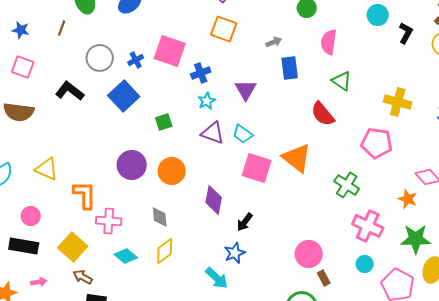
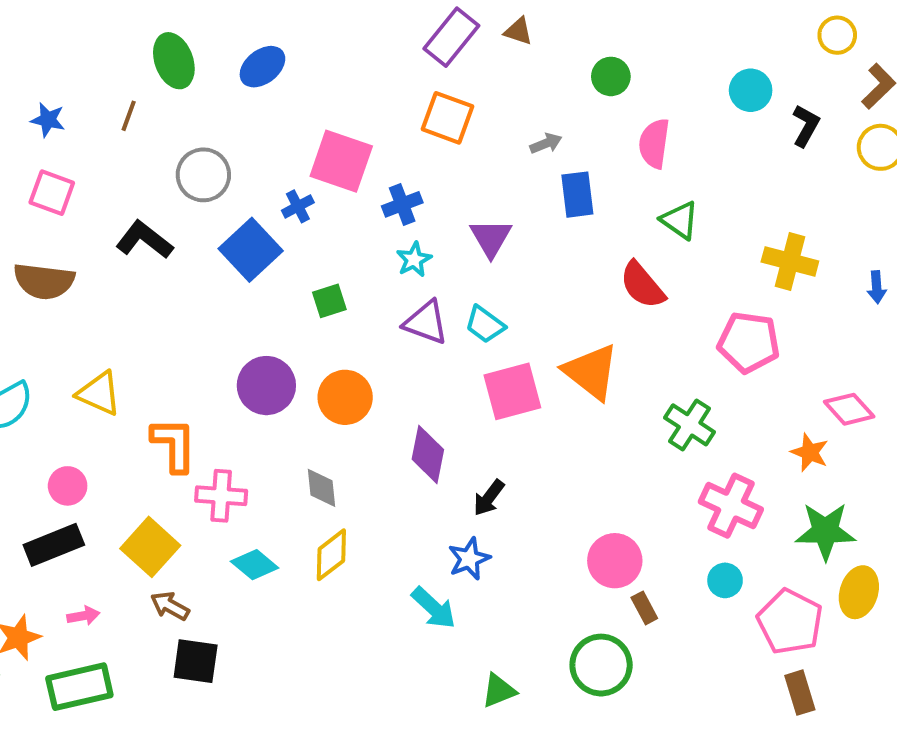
blue cross: (136, 60) -> (298, 206), moved
pink square: (257, 168) -> (512, 391), turned -32
black rectangle: (24, 246) -> (54, 545), turned -32

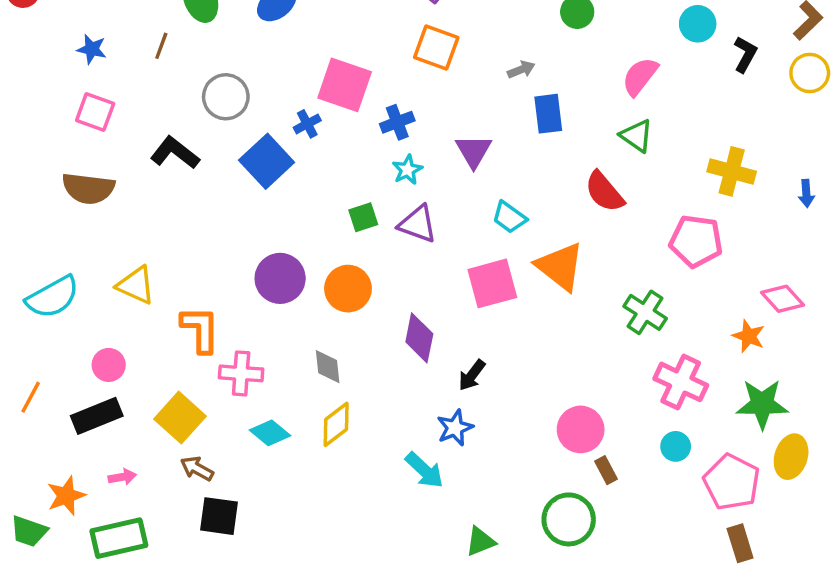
pink semicircle: (654, 143) -> (640, 76), moved, turned 30
green square: (329, 301) -> (363, 217), moved
cyan trapezoid: (485, 324) -> (509, 217), moved

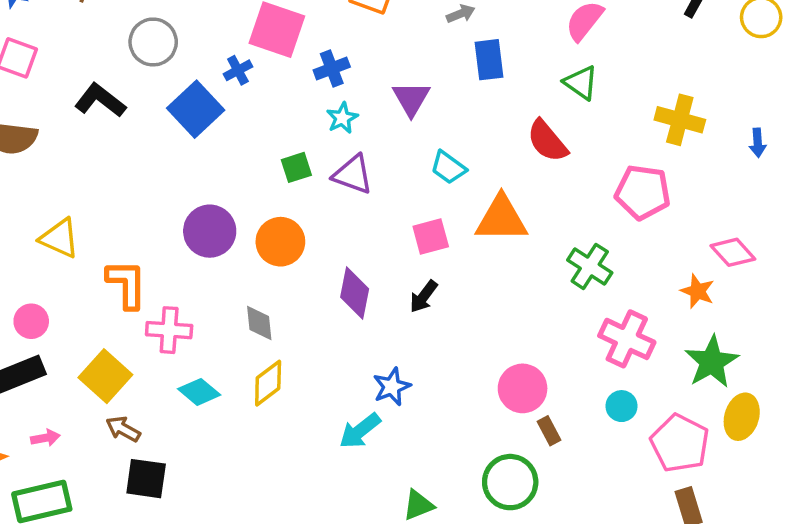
orange triangle: (560, 267) -> (501, 219), turned -38
pink square: (492, 283) -> (431, 236), size x0.7
black arrow: (472, 375) -> (424, 296), moved
green star: (762, 404) -> (712, 362), turned -30
cyan arrow: (424, 470) -> (360, 431), turned 99

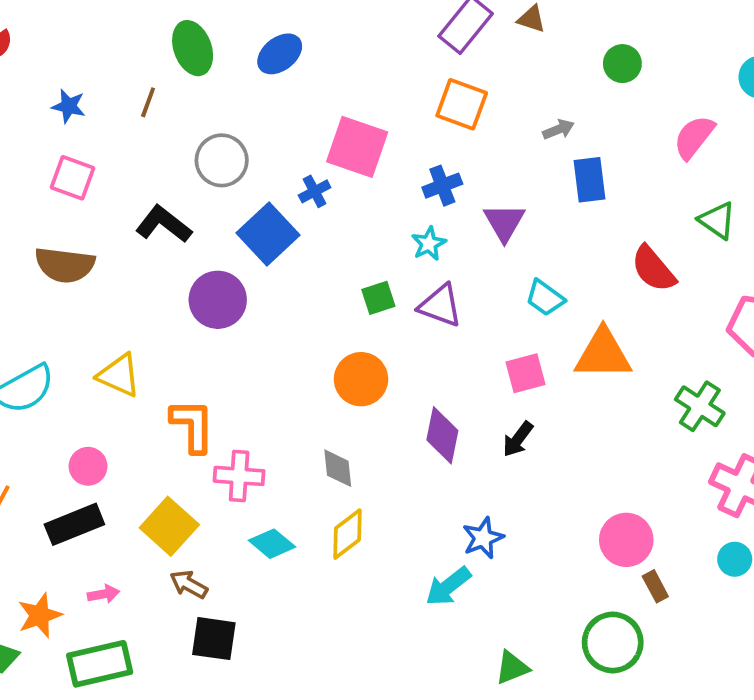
blue cross: (332, 69) -> (442, 186), moved
green triangle: (581, 83) -> (717, 220), moved
purple circle: (210, 231) -> (218, 300), moved

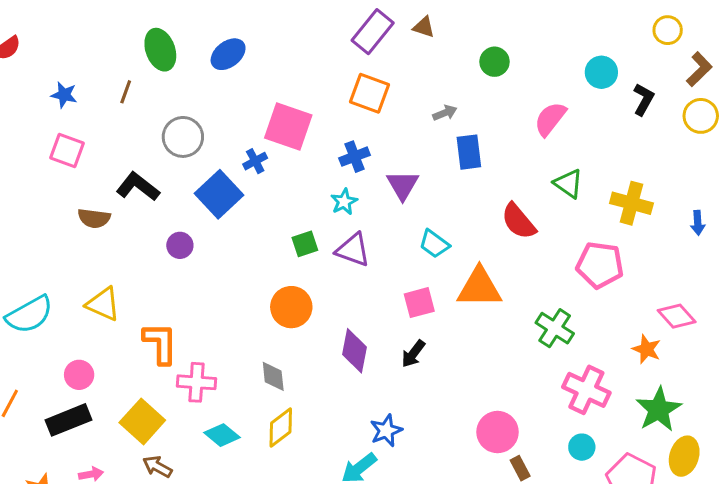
brown semicircle: (65, 265) -> (94, 218), moved, size x0.7
purple circle: (218, 300) -> (180, 245), size x0.6

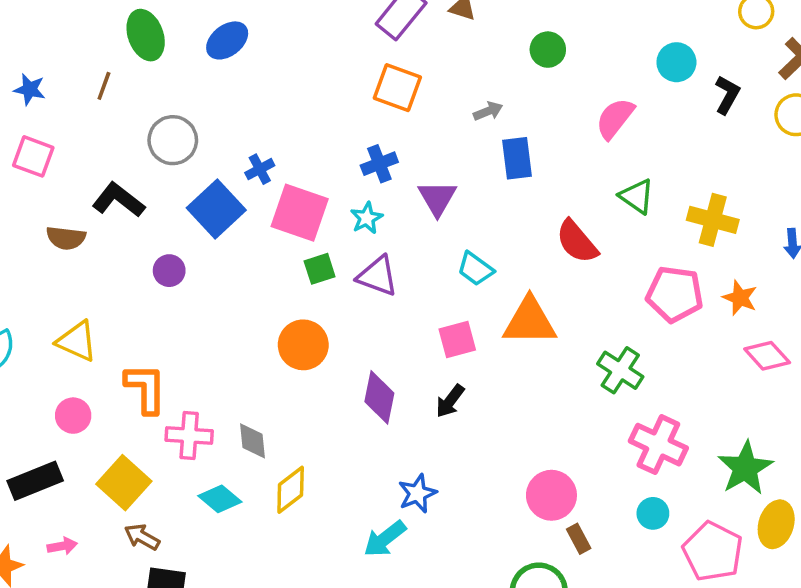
pink square: (288, 126) -> (300, 213), moved
orange star: (647, 349) -> (740, 298), moved
pink circle: (79, 375) -> (73, 416), moved
gray diamond: (273, 376) -> (253, 441), moved

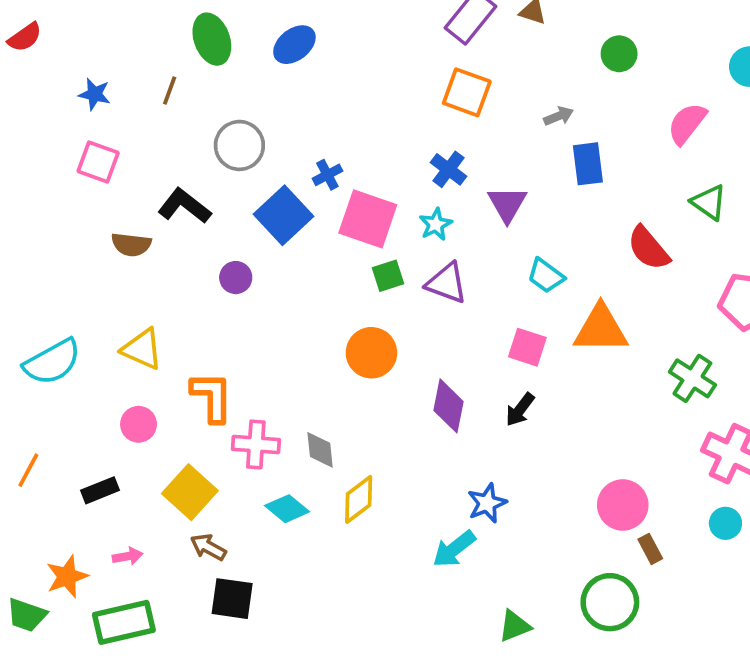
blue cross: (379, 164) -> (448, 169), turned -32
pink square: (457, 339) -> (527, 347), turned 33
black rectangle: (35, 481) -> (100, 490), size x0.7

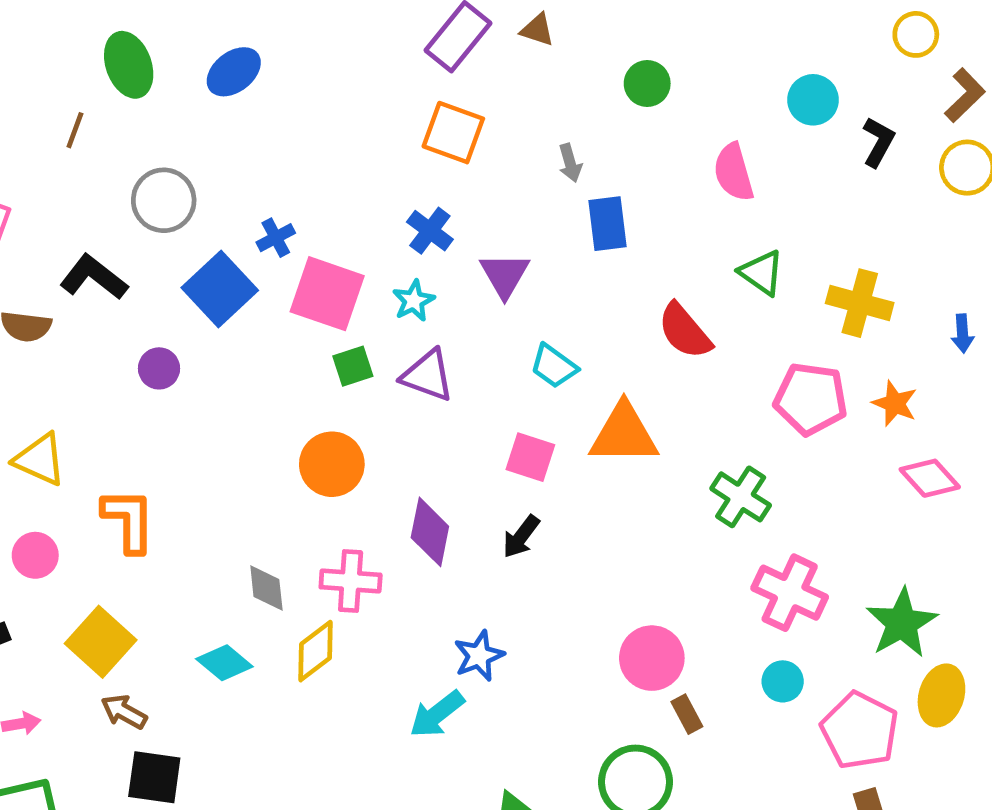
gray arrow: (559, 116) -> (570, 163), turned 96
pink semicircle: (687, 123) -> (734, 172), turned -54
pink cross: (256, 444) -> (351, 581), moved

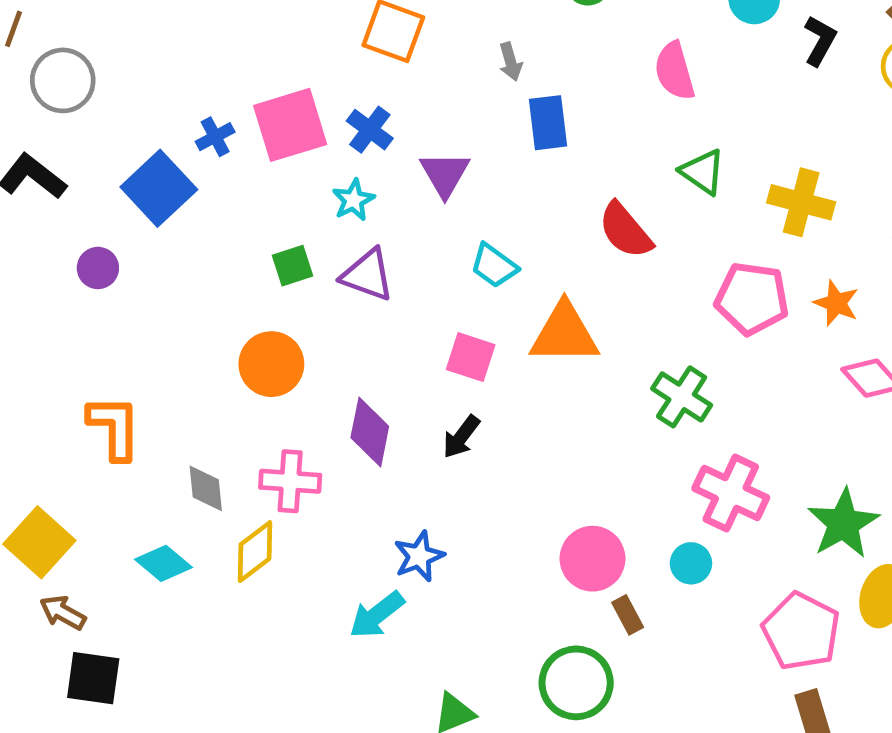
gray circle: (164, 200) -> (63, 80), moved
pink square: (327, 294) -> (290, 125), moved, turned -36
orange L-shape: (129, 520) -> (114, 427), moved
cyan circle: (783, 681) -> (691, 563), moved

